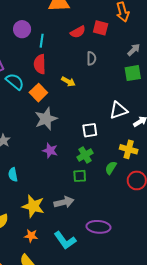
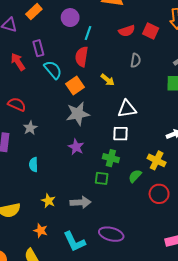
white triangle: (118, 110) -> (127, 109), moved
green cross: (85, 155) -> (111, 158), turned 35
yellow star: (33, 206) -> (48, 201), size x0.6

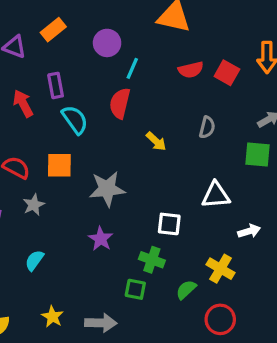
gray semicircle: (136, 60) -> (207, 127), moved
orange square: (75, 85) -> (59, 165), moved, turned 30
white triangle: (127, 109) -> (216, 195), moved
cyan semicircle: (33, 165) -> (34, 260), turned 32

